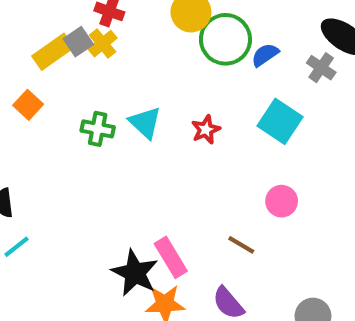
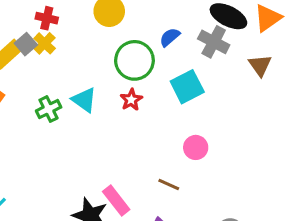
green circle: (225, 39) -> (134, 60), moved
gray cross: (321, 68) -> (214, 42), size x1.4
cyan square: (280, 121) -> (187, 87), turned 36
green cross: (98, 129) -> (49, 109), turned -30

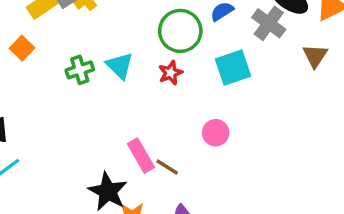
pink circle: (196, 147) -> (216, 133), moved
brown line: (169, 185) -> (167, 167), moved
pink rectangle: (116, 201) -> (141, 156), moved

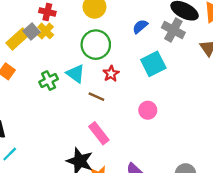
green circle: (180, 31) -> (96, 45), moved
brown line: (167, 167) -> (96, 97), moved

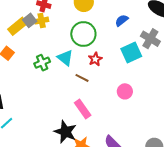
gray cross: (173, 30) -> (150, 39), moved
yellow cross: (46, 31) -> (42, 21), turned 32

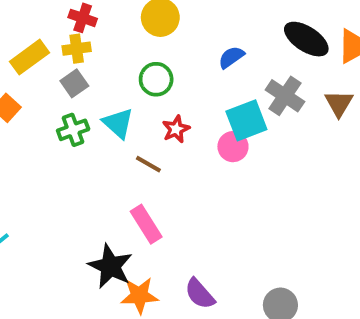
gray square: (30, 20) -> (74, 83), moved
green circle: (83, 34) -> (156, 79), size x0.7
pink circle: (125, 91) -> (233, 147), moved

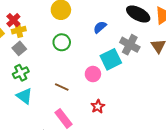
red cross: (83, 18) -> (13, 20), moved, turned 32
cyan triangle: (118, 123) -> (24, 96), moved
red star: (176, 129) -> (98, 106), moved
pink circle: (233, 147) -> (93, 74), moved

